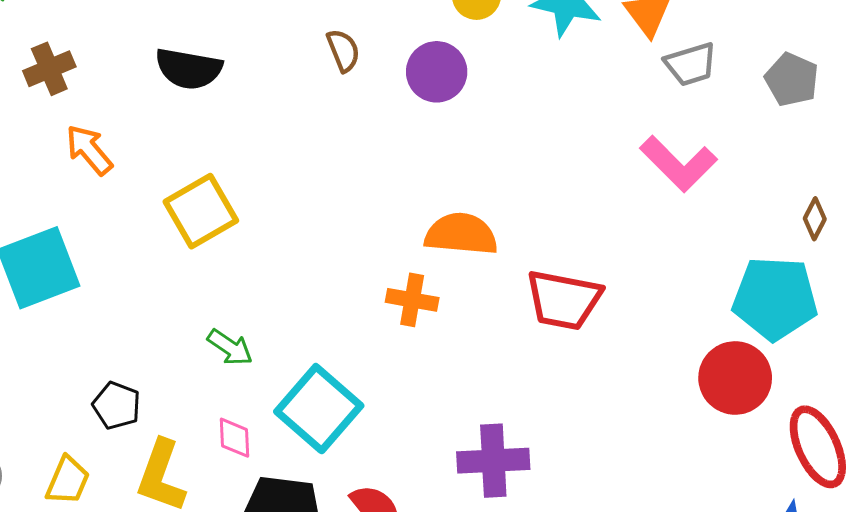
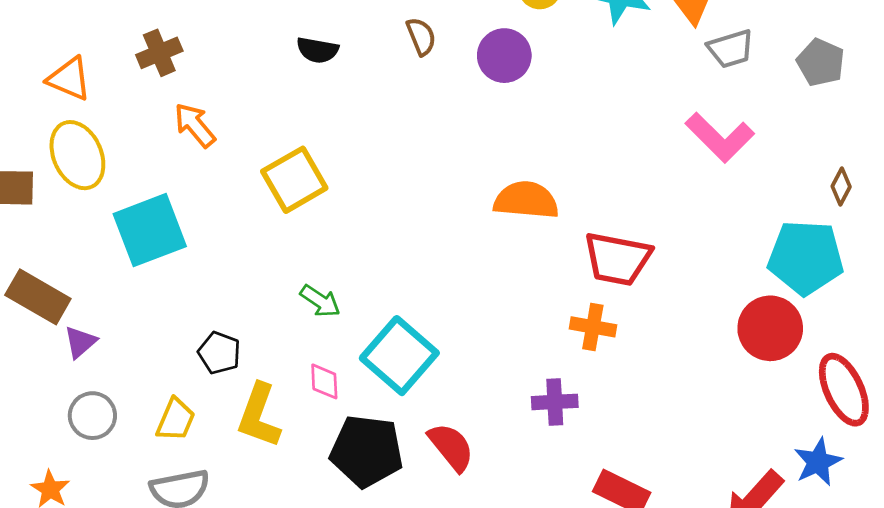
black semicircle: (189, 69) -> (317, 50), moved, size x0.7
orange cross: (412, 300) -> (593, 327), moved
purple cross: (493, 461) -> (555, 402), size x0.7

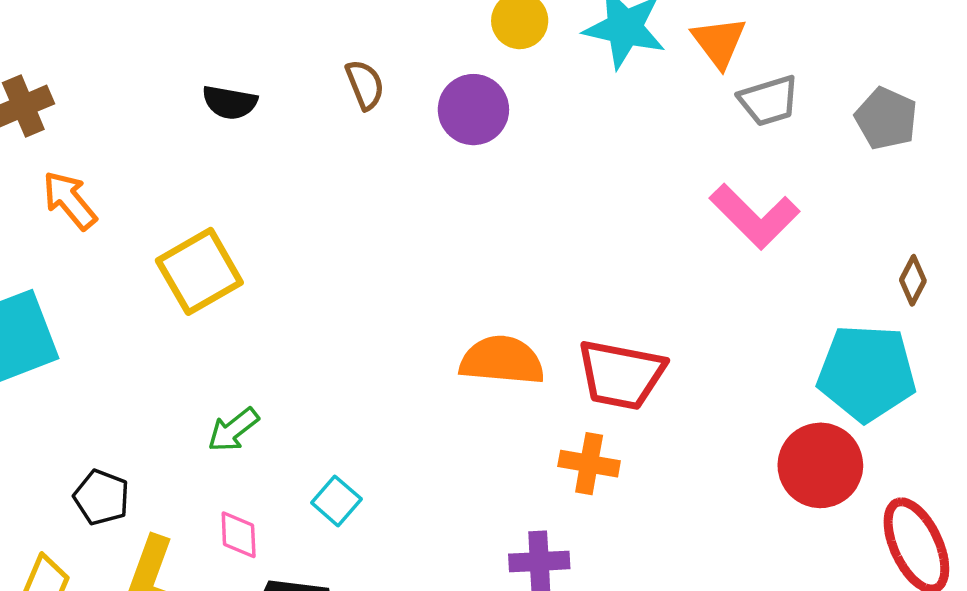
orange semicircle: (526, 200) -> (502, 360), moved
green arrow: (320, 301) -> (233, 430), turned 108
cyan square: (399, 356) -> (336, 501), size x0.5

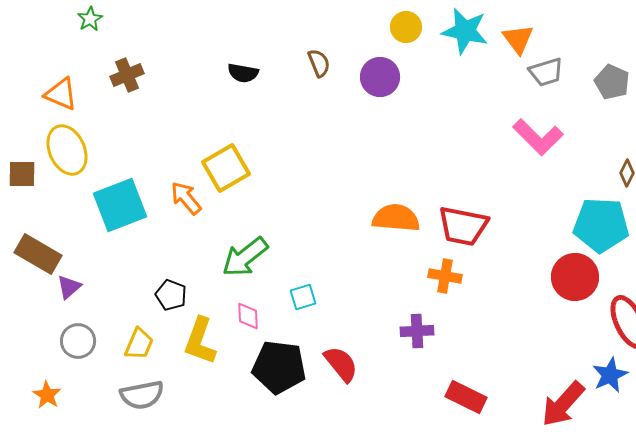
orange arrow: (70, 200) -> (186, 198), moved
green arrow: (233, 430) -> (245, 257), size x1.6
cyan square: (336, 501) -> (303, 297), turned 32

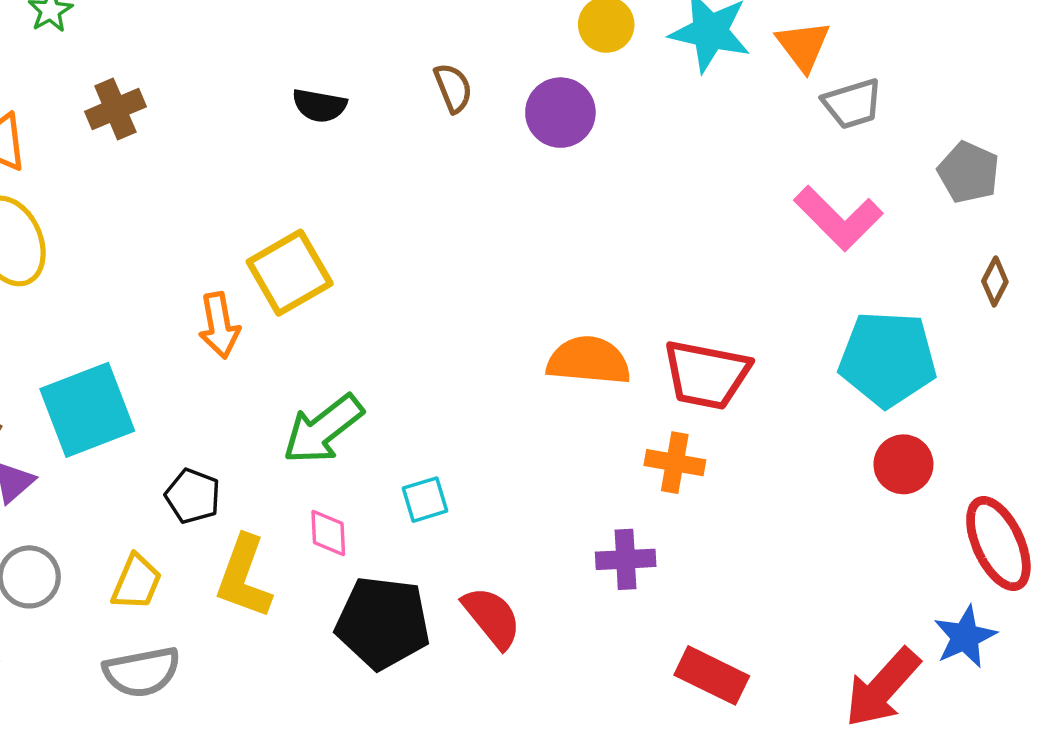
gray pentagon: (612, 82) -> (969, 172), moved
orange arrow: (186, 198) -> (219, 325), turned -150
cyan square: (120, 205) -> (87, 410), moved
cyan pentagon: (601, 225) -> (888, 359), moved
red circle: (575, 277) -> (903, 464), size x0.7

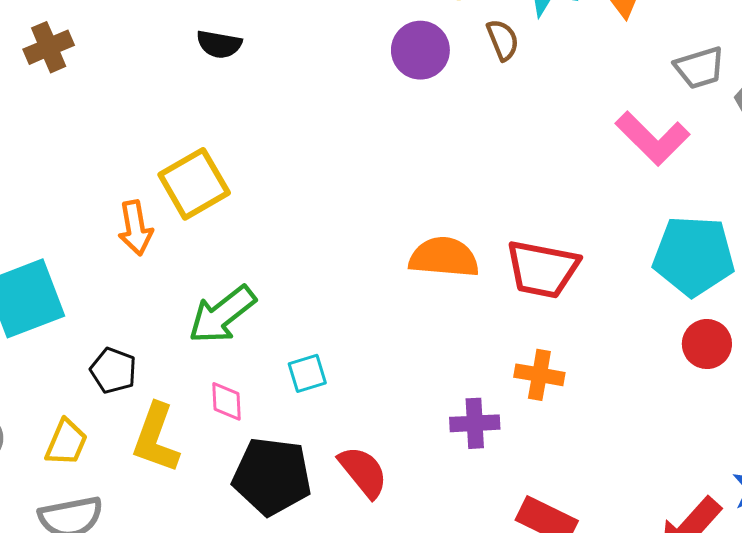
brown semicircle: (453, 88) -> (503, 40), moved
gray trapezoid: (852, 104) -> (700, 68), moved
orange cross: (675, 463) -> (539, 375), moved

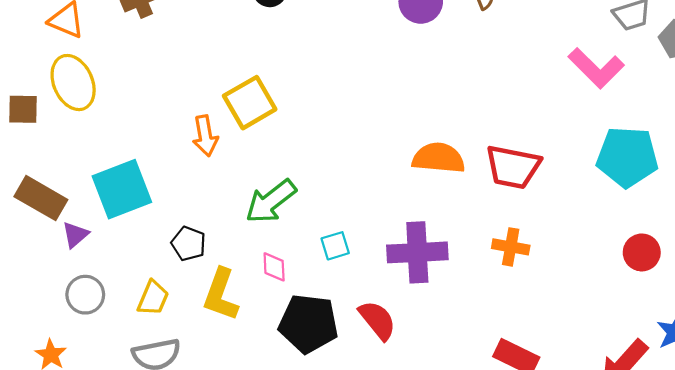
red circle: (707, 344) -> (642, 252), moved
purple cross: (475, 423) -> (417, 252), moved, size x1.6

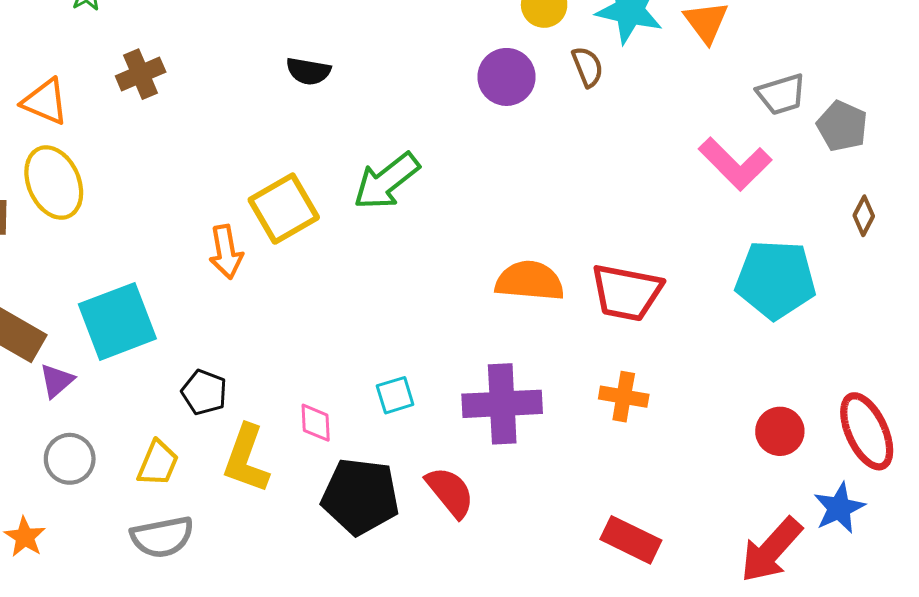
green arrow: (271, 201) -> (386, 181), moved
red circle: (642, 252) -> (780, 431), moved

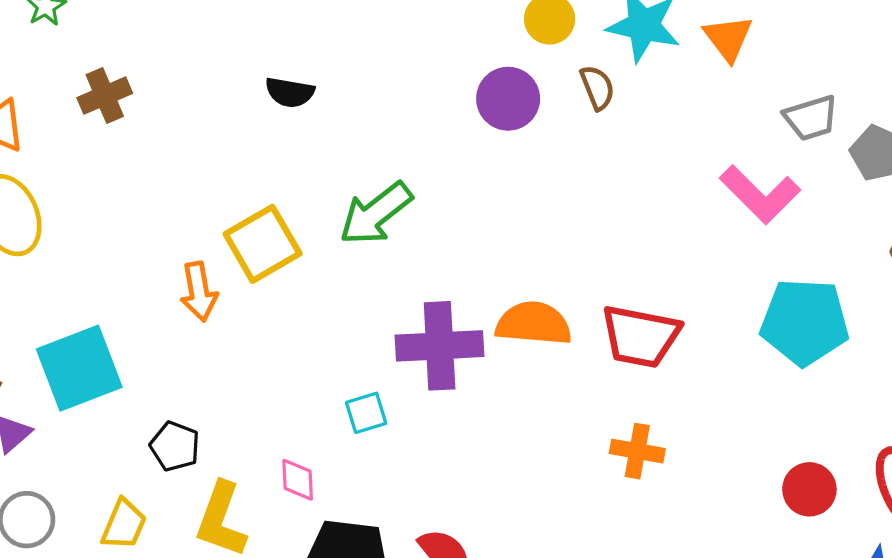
cyan square: (395, 395) -> (366, 413), moved
purple cross: (502, 404) -> (440, 346), moved

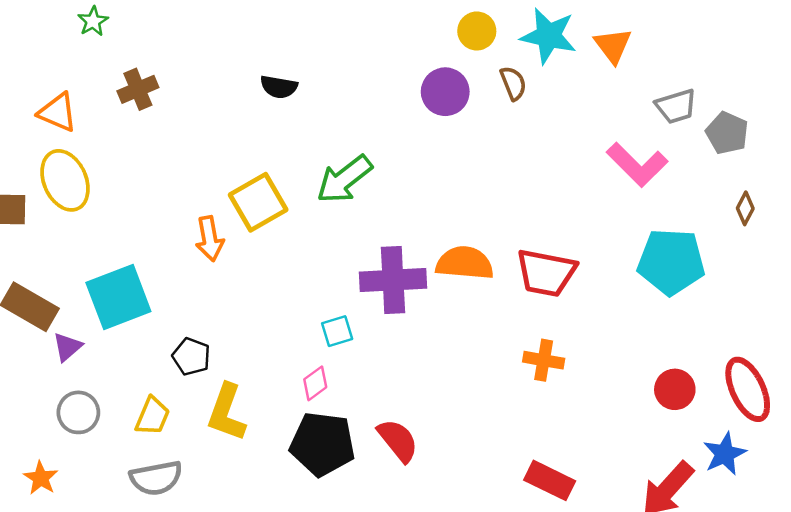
pink diamond: (298, 480) -> (315, 383), moved, turned 56

